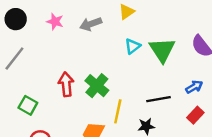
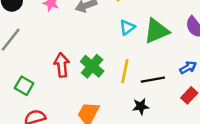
green triangle: (162, 50) -> (156, 31), turned 40
yellow line: (118, 111) -> (125, 71), moved

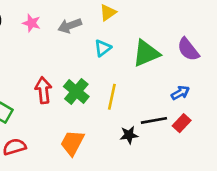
cyan triangle: (127, 27) -> (103, 48), moved
black line: (153, 80) -> (154, 120), moved

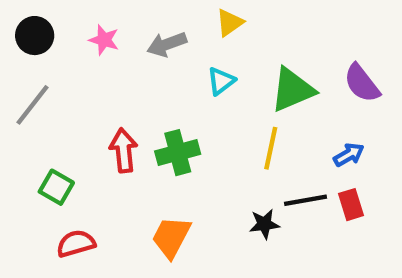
green cross: (76, 92) -> (178, 153), turned 35
yellow line: (112, 97) -> (271, 148), moved
red rectangle: (182, 123) -> (351, 205), turned -60

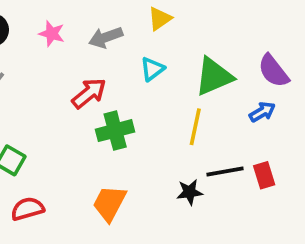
red arrow: (124, 150) -> (89, 93), moved, turned 57
blue arrow: (349, 155) -> (262, 112), moved

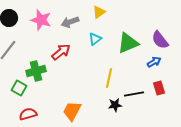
pink star: (52, 34) -> (41, 20), size x1.5
yellow line: (195, 127) -> (109, 78), moved
green cross: (115, 131) -> (36, 71), moved
red rectangle: (264, 175) -> (159, 88), moved

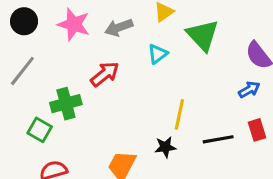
green triangle: (128, 43) -> (203, 35), moved, turned -50
black star: (115, 105) -> (165, 147), moved

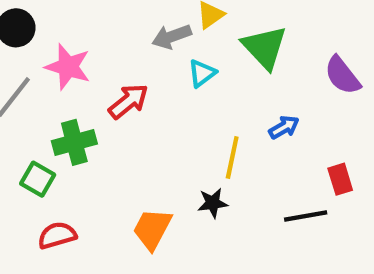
pink star: (74, 24) -> (68, 67), moved
gray arrow: (119, 27) -> (172, 37), moved
blue arrow: (249, 90) -> (284, 127), moved
black line: (218, 139) -> (306, 216), moved

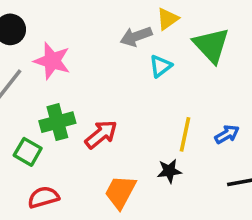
red arrow: (128, 101) -> (101, 134), moved
blue arrow: (284, 127) -> (227, 134), moved

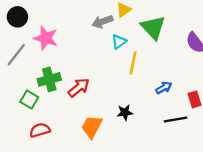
yellow line: (185, 134) -> (133, 63), moved

